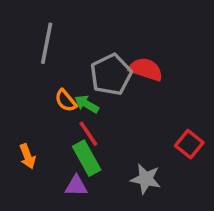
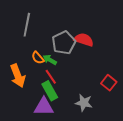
orange arrow: (27, 156) -> (18, 76), moved, size x1.6
purple triangle: (76, 186) -> (44, 107), size x1.5

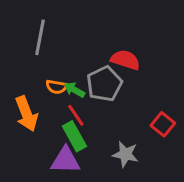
gray pentagon: (64, 43) -> (104, 84), moved
orange semicircle: (38, 58) -> (56, 87), turned -40

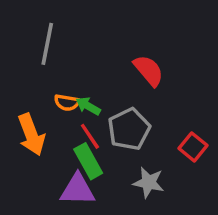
red semicircle: (125, 60) -> (149, 71), turned 32
gray pentagon: (104, 84) -> (129, 129), moved

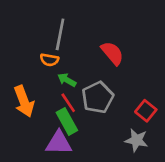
gray line: (47, 44) -> (60, 34), moved
orange semicircle: (67, 103) -> (49, 60), moved
gray star: (149, 182) -> (136, 140), moved

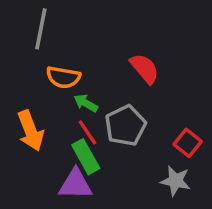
gray line: (60, 34) -> (41, 29), moved
orange semicircle: (49, 60) -> (63, 77), size x1.4

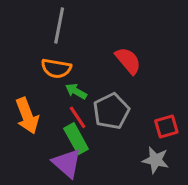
gray line: (41, 29) -> (59, 25), moved
red square: (188, 143) -> (166, 126), turned 35
purple triangle: (75, 184) -> (67, 163), turned 40

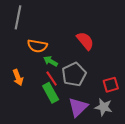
gray line: (59, 25) -> (18, 17), moved
orange arrow: (27, 116) -> (18, 77), size x0.7
purple triangle: (67, 163) -> (78, 107), moved, turned 35

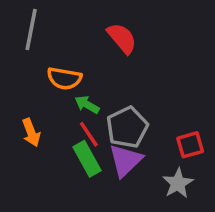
red semicircle: (85, 41) -> (122, 38), moved
purple triangle: (78, 107) -> (125, 160), moved
gray star: (104, 107) -> (178, 183), turned 30

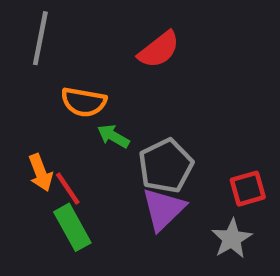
red semicircle: (122, 38) -> (159, 50), turned 92
red line: (89, 134) -> (68, 189), moved
green rectangle: (87, 159) -> (72, 227), moved

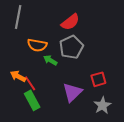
gray pentagon: (166, 166) -> (71, 47), moved
orange arrow: (40, 173) -> (18, 76), turned 140
red square: (248, 189) -> (98, 79), moved

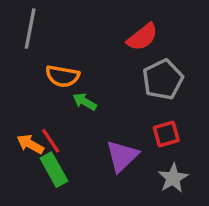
red semicircle: (70, 22) -> (142, 37), moved
gray pentagon: (71, 47) -> (163, 80), moved
orange arrow: (18, 76) -> (30, 144), moved

